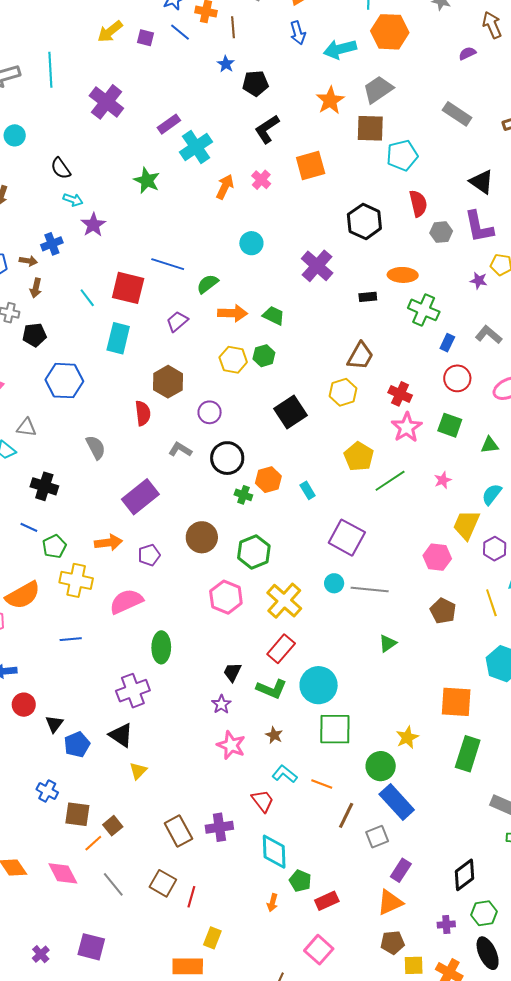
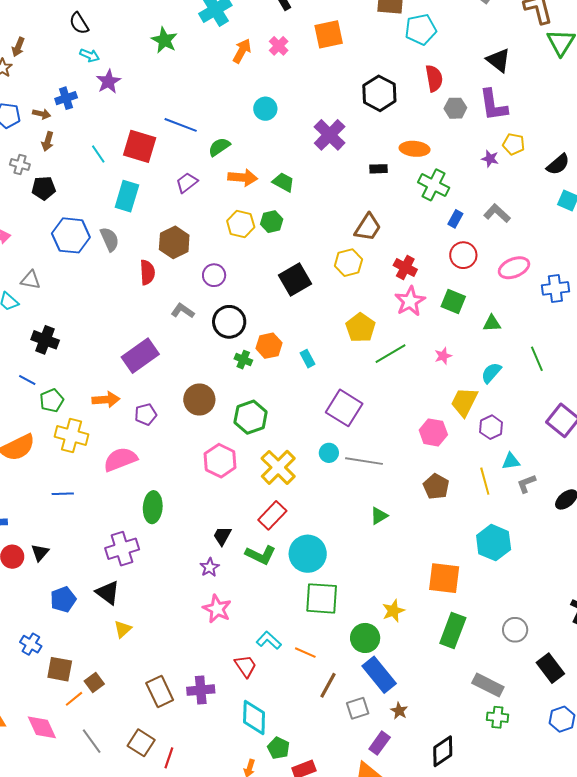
gray semicircle: (96, 447) -> (110, 239), moved
black triangle: (54, 724) -> (40, 553), moved
brown star: (274, 735) -> (399, 711), moved

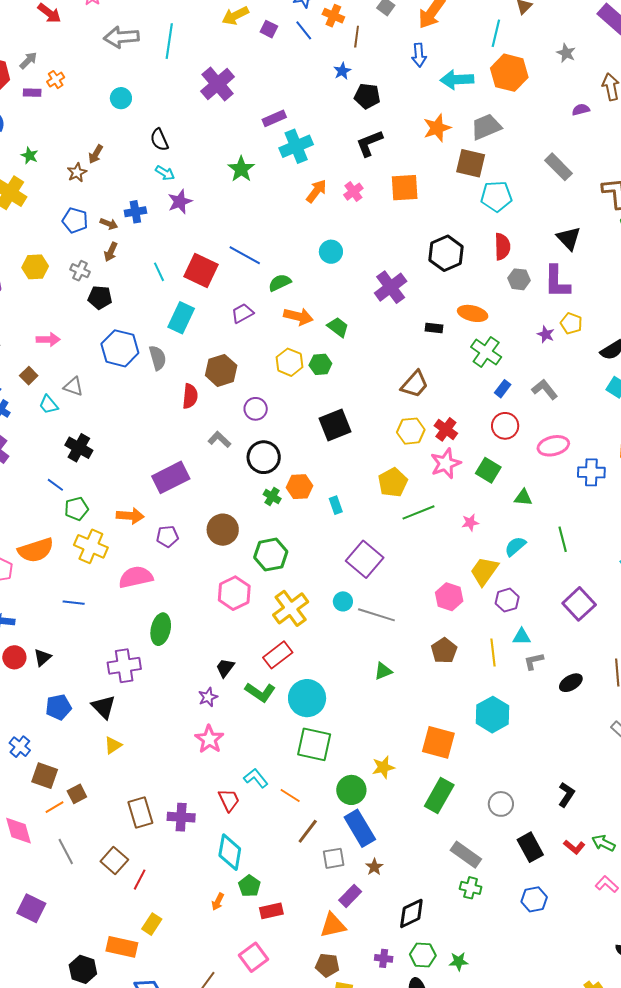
yellow hexagon: (348, 263) -> (411, 431), moved

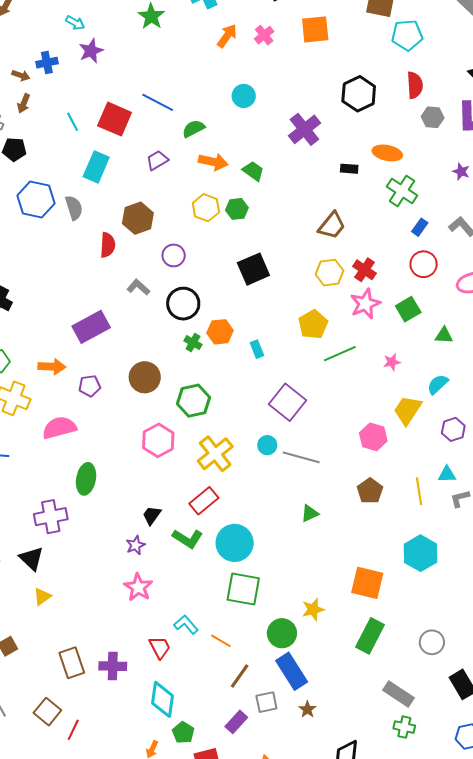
green square: (488, 470) -> (408, 309), turned 30
purple hexagon: (507, 600) -> (453, 429), moved
purple rectangle: (350, 896) -> (236, 722), moved

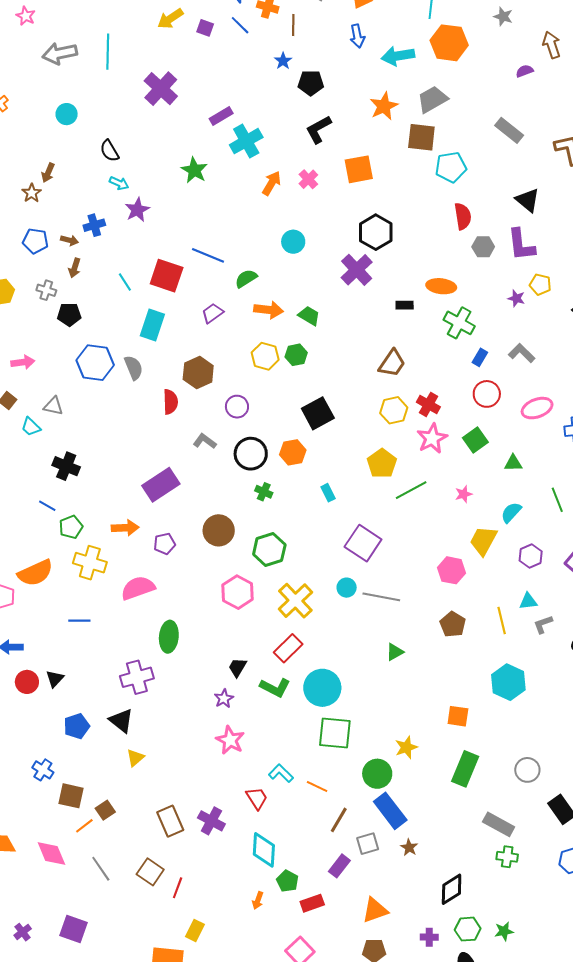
black hexagon: (359, 94) -> (376, 232), moved
orange hexagon: (220, 332) -> (293, 452), moved
orange square: (367, 583) -> (458, 716), size x0.7
purple cross: (113, 666) -> (211, 821), turned 32

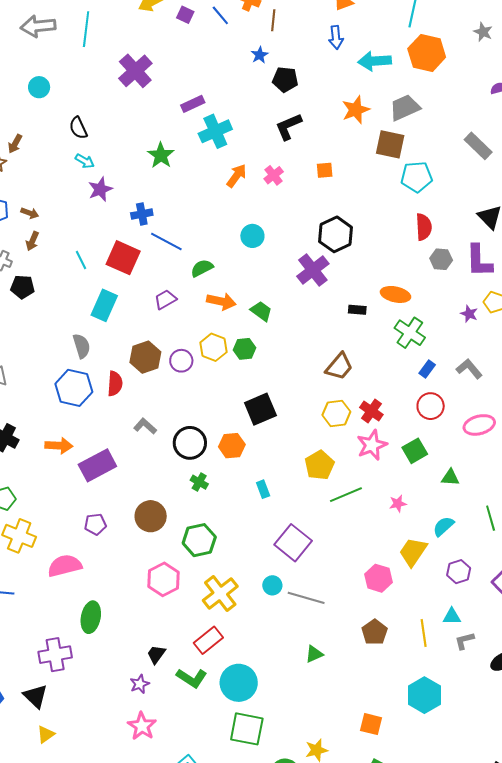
orange square: (359, 169) -> (325, 170), size x0.6
blue cross: (94, 225) -> (142, 214), moved
blue hexagon: (95, 363) -> (74, 388), moved
purple circle: (237, 407) -> (181, 361), moved
orange arrow: (125, 528) -> (59, 446), moved

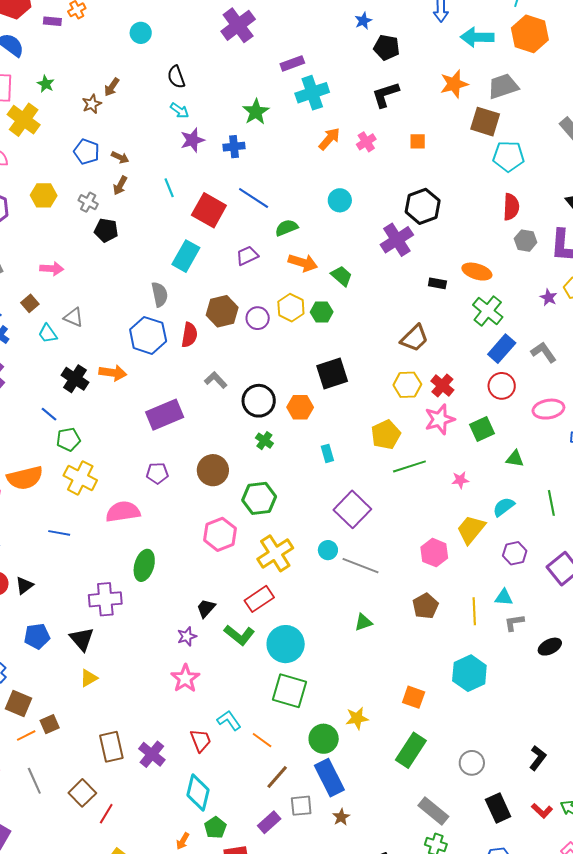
blue cross: (142, 214) -> (234, 147), moved
cyan line: (81, 260) -> (169, 188), moved
blue rectangle: (427, 369) -> (502, 349), size x1.6
orange arrow: (59, 446) -> (113, 373), moved

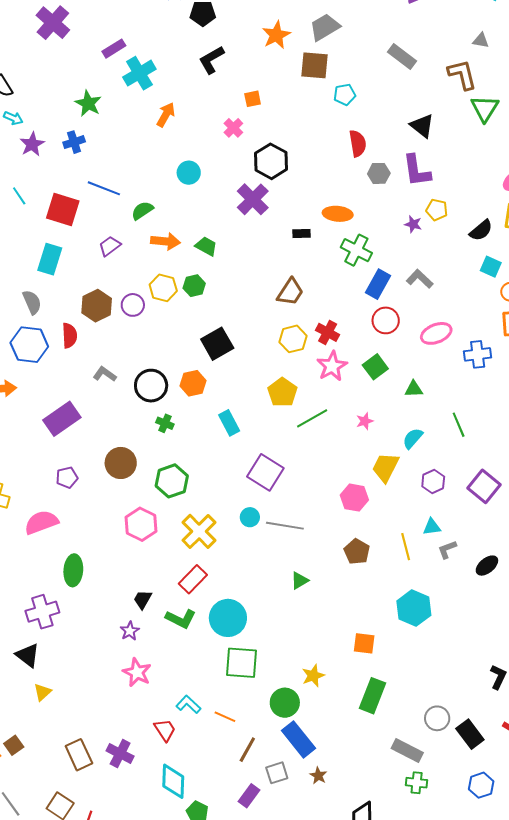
pink cross: (366, 142) -> (233, 128), moved
cyan pentagon: (509, 156) -> (345, 94), size x0.7
cyan rectangle: (327, 453) -> (229, 423), size x1.4
gray circle: (472, 763) -> (437, 718), moved

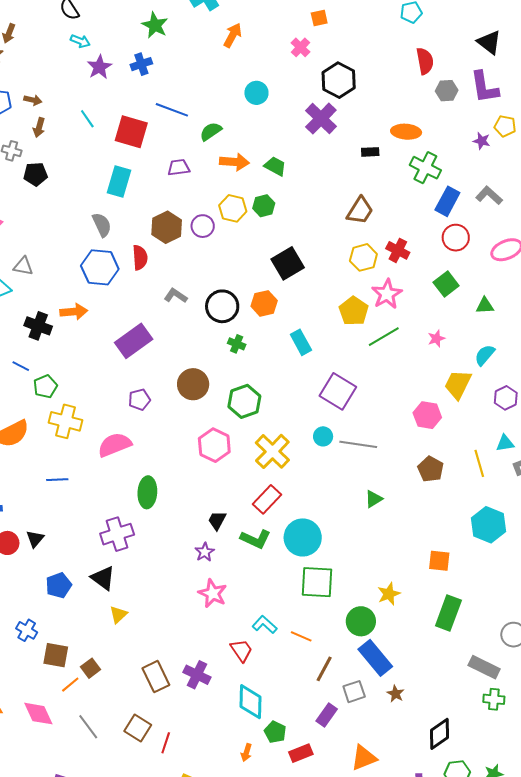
purple trapezoid: (110, 246) -> (179, 167), turned 30
pink star: (332, 366) -> (387, 294), moved

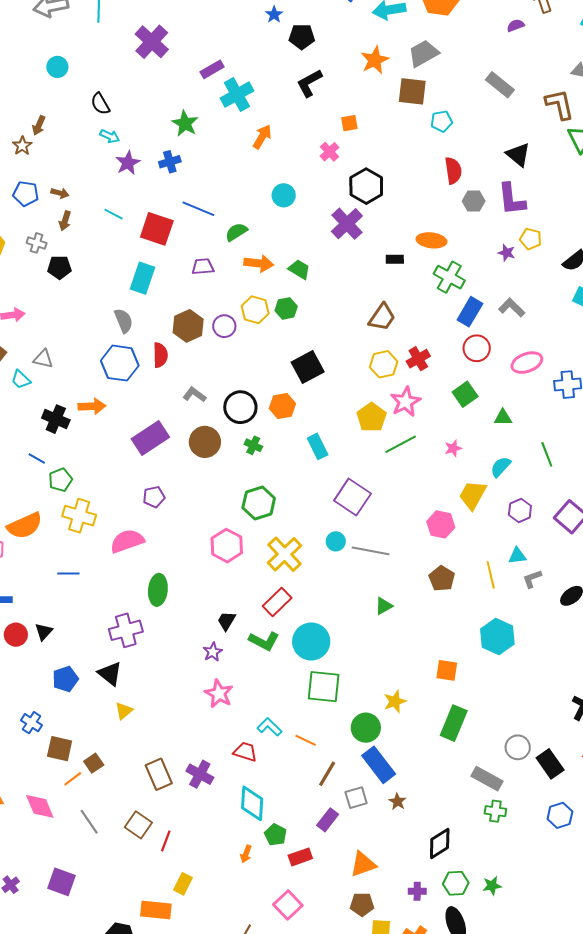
cyan line: (87, 119) -> (114, 214), turned -30
red cross: (398, 250) -> (418, 359), turned 30
brown circle: (193, 384) -> (205, 442), moved
red trapezoid: (241, 650) -> (245, 752), turned -40

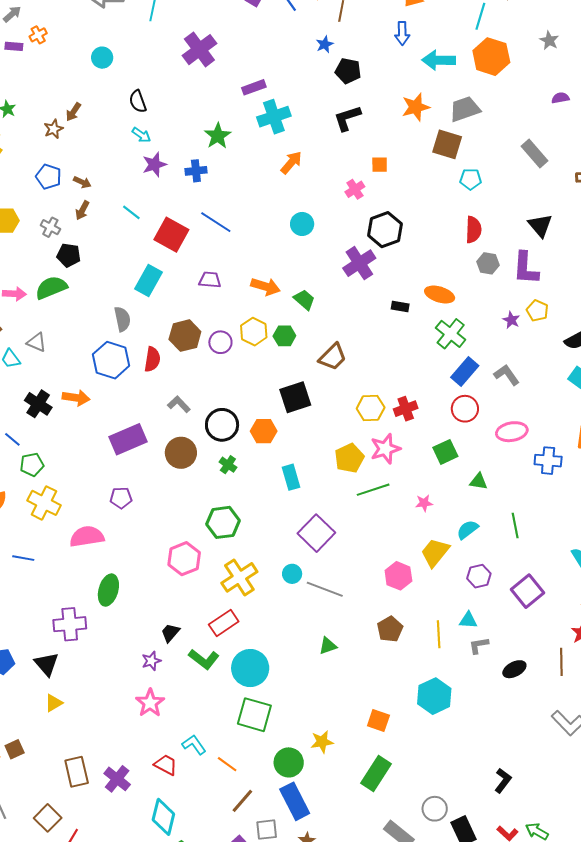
green semicircle: (236, 232) -> (51, 288), moved, size x1.4
brown trapezoid: (382, 317) -> (333, 357), moved

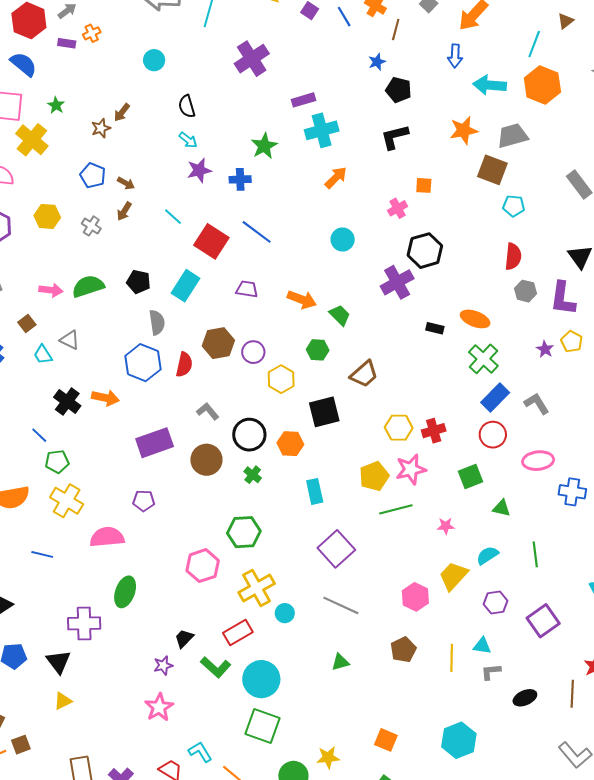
black pentagon: (69, 255) -> (139, 282), moved
yellow hexagon: (254, 332) -> (281, 379), moved
cyan circle: (292, 574) -> (285, 613), moved
cyan hexagon: (434, 696) -> (459, 740), moved

